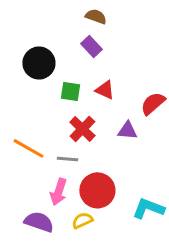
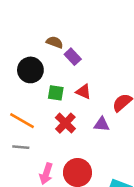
brown semicircle: (96, 17) -> (55, 42), moved
orange line: (28, 148) -> (22, 121), moved
gray line: (67, 159) -> (21, 147), moved

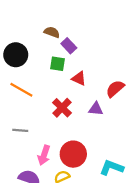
black circle: (30, 70) -> (16, 55), moved
green square: (56, 93) -> (57, 64), moved
orange line: (22, 121) -> (21, 90), moved

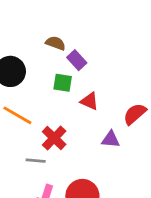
red cross: (62, 108) -> (54, 138), moved
gray line: (20, 130) -> (36, 161), moved

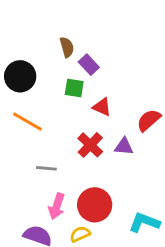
brown semicircle: (56, 43) -> (67, 47), turned 54
red cross: (54, 138) -> (90, 145), moved

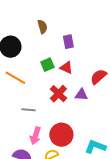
purple rectangle: (89, 65) -> (68, 42), moved, turned 32
green square: (74, 88) -> (47, 65), moved, turned -32

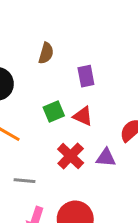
brown semicircle: (42, 27) -> (46, 53), turned 32

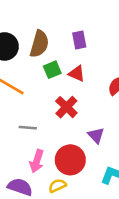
brown semicircle: (46, 53) -> (39, 44), moved, size x1.5
purple triangle: (106, 158) -> (96, 135), moved, turned 42

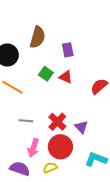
brown semicircle: (39, 44) -> (38, 37), moved
green square: (52, 70) -> (46, 74), turned -32
red cross: (66, 107) -> (57, 122), moved

